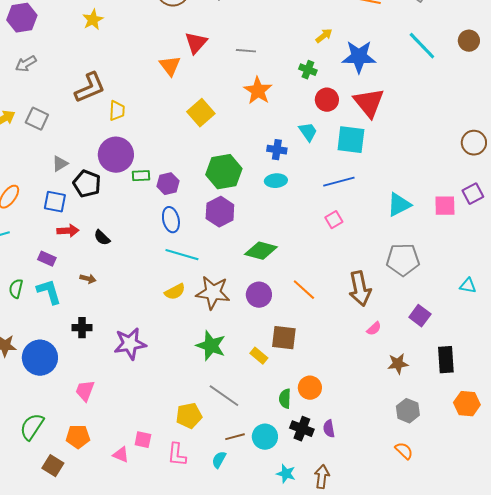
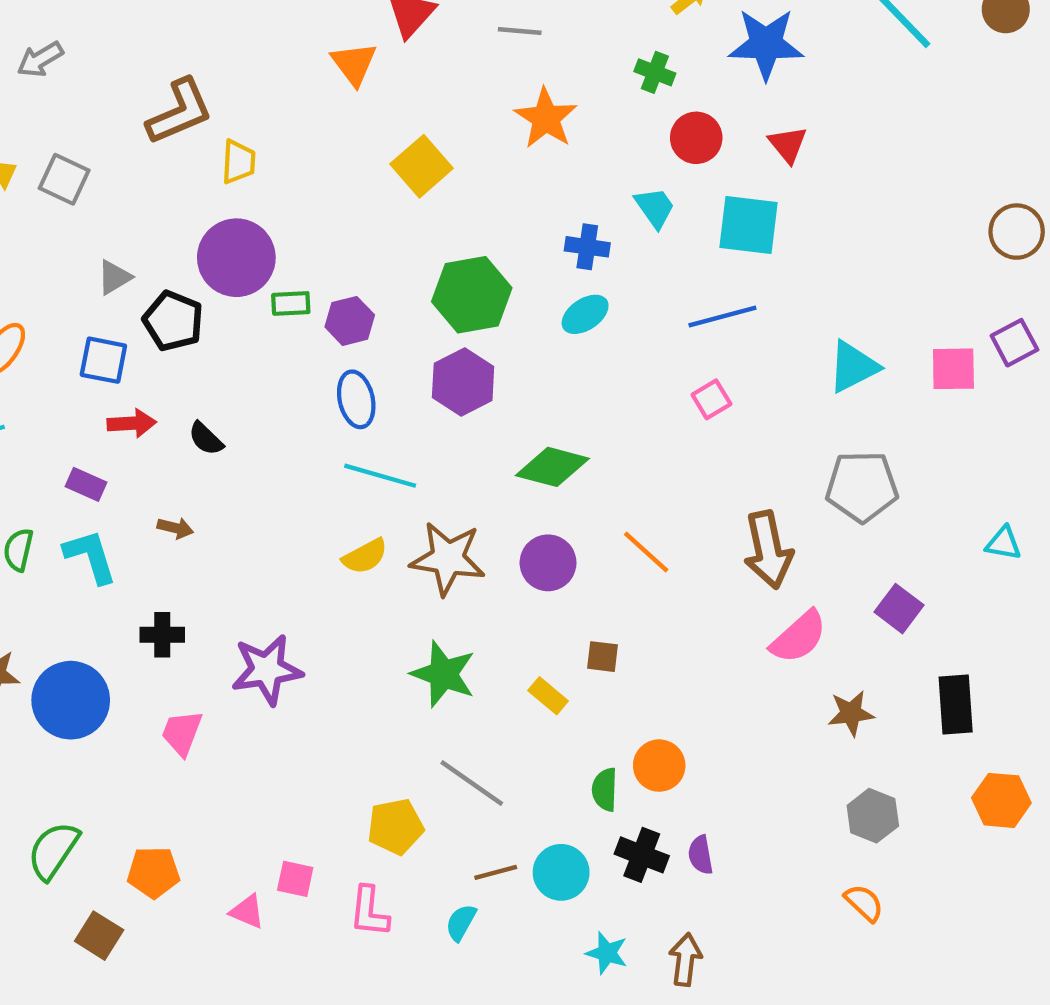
red triangle: (369, 103) -> (788, 144), size x0.6
cyan ellipse: (276, 181) -> (585, 314), turned -30
pink semicircle: (374, 329) -> (799, 637), size x1.8
brown square: (284, 338) -> (603, 657), size x0.6
pink trapezoid: (85, 391) -> (182, 733), moved

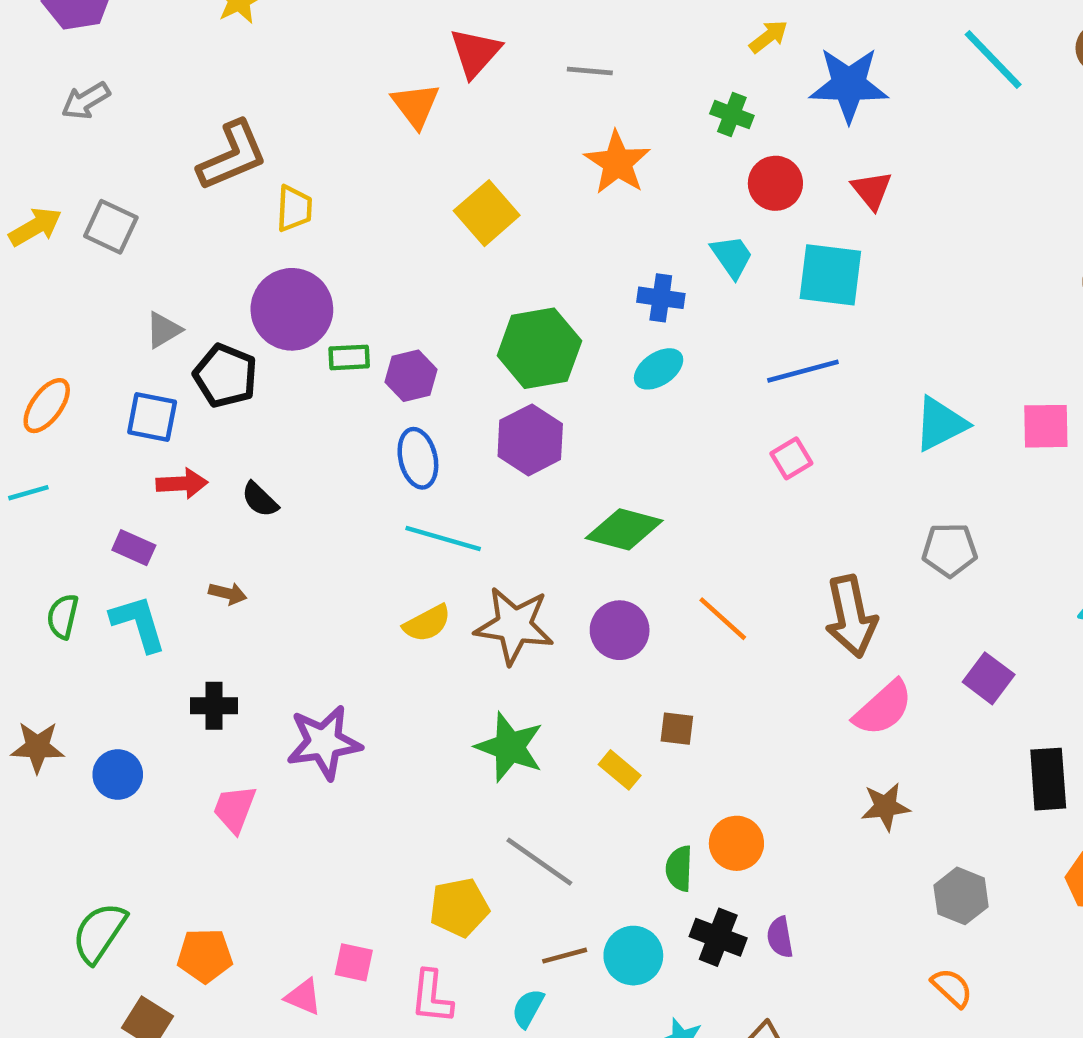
gray pentagon: (862, 487) -> (950, 550), size x0.7
blue circle: (71, 700) -> (118, 775), size x0.6
brown star: (851, 713) -> (885, 807), moved

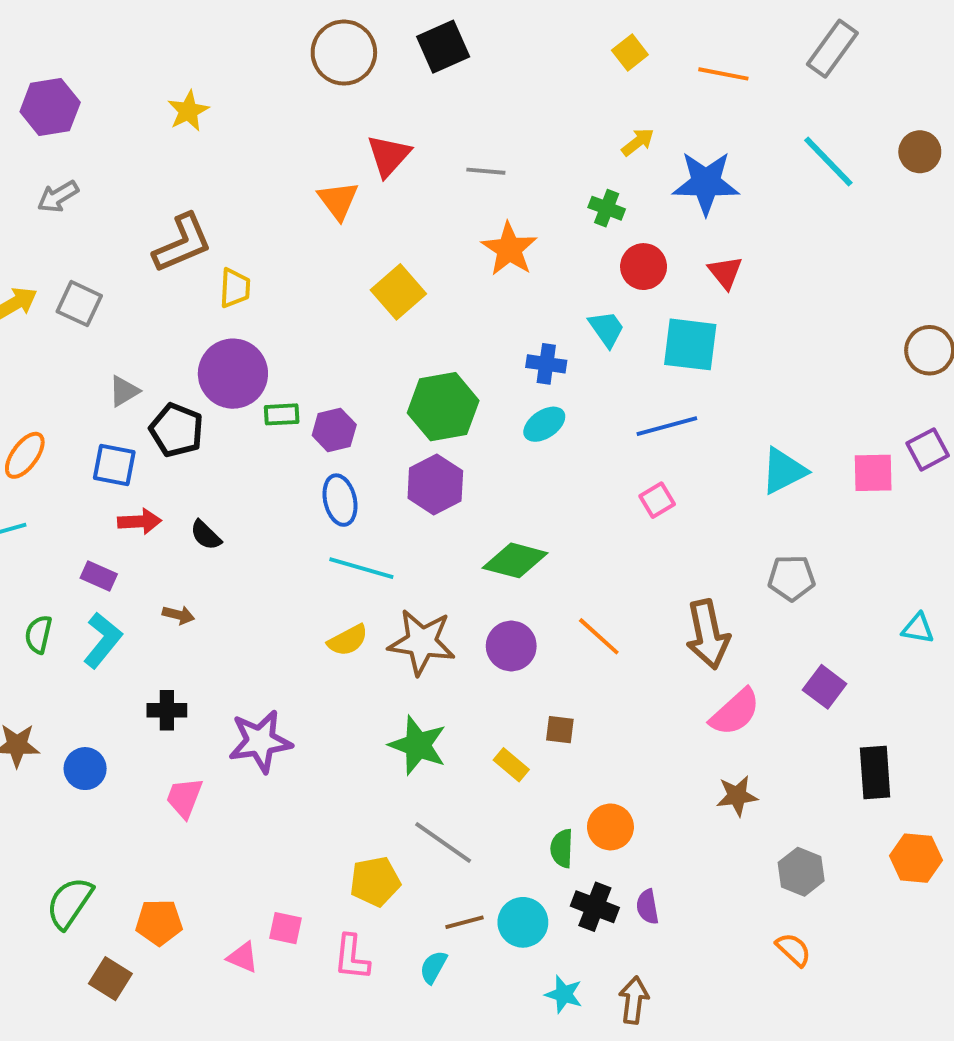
cyan L-shape: (138, 623) -> (103, 640), turned 56

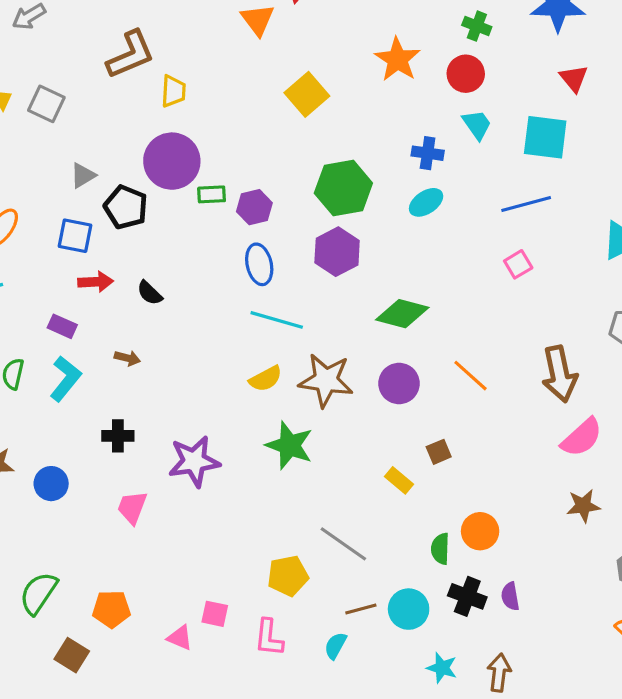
red circle: (644, 267) -> (466, 74), moved
brown square: (560, 730) -> (439, 452), turned -30
green star: (418, 745) -> (289, 445), moved

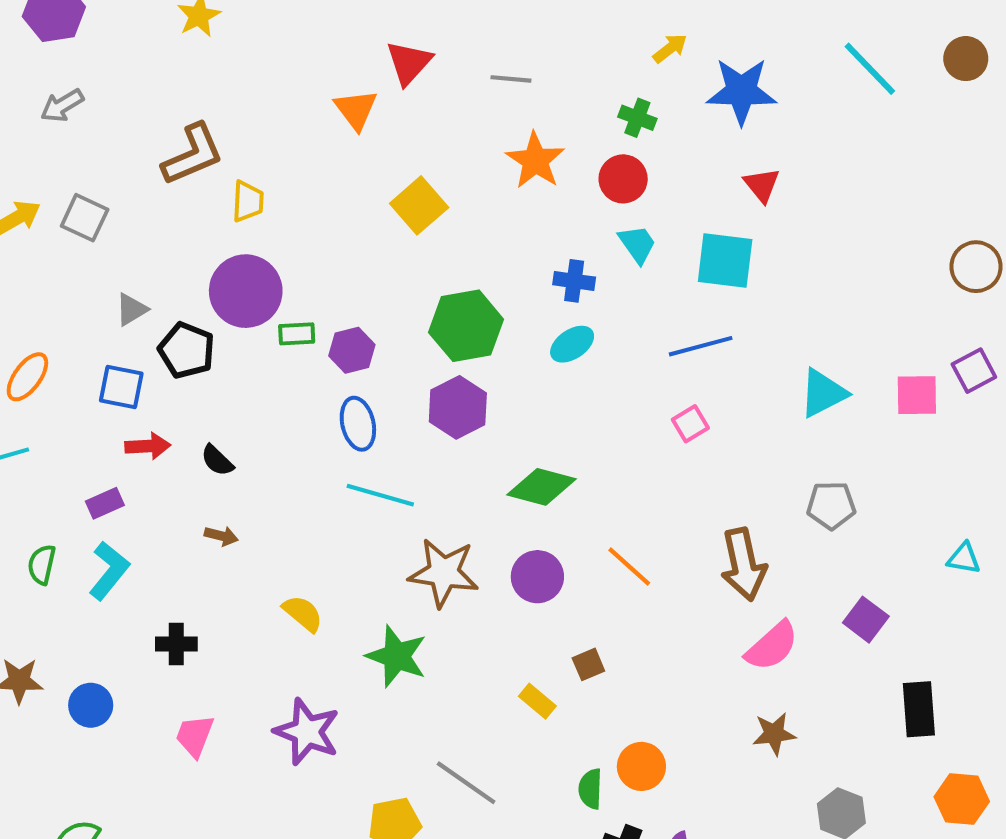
purple rectangle: (62, 326) -> (105, 503), turned -48
brown arrow: (127, 358) -> (221, 536), moved
yellow semicircle: (266, 379) -> (303, 613), moved, turned -112
purple star: (194, 461) -> (307, 732), moved, turned 30

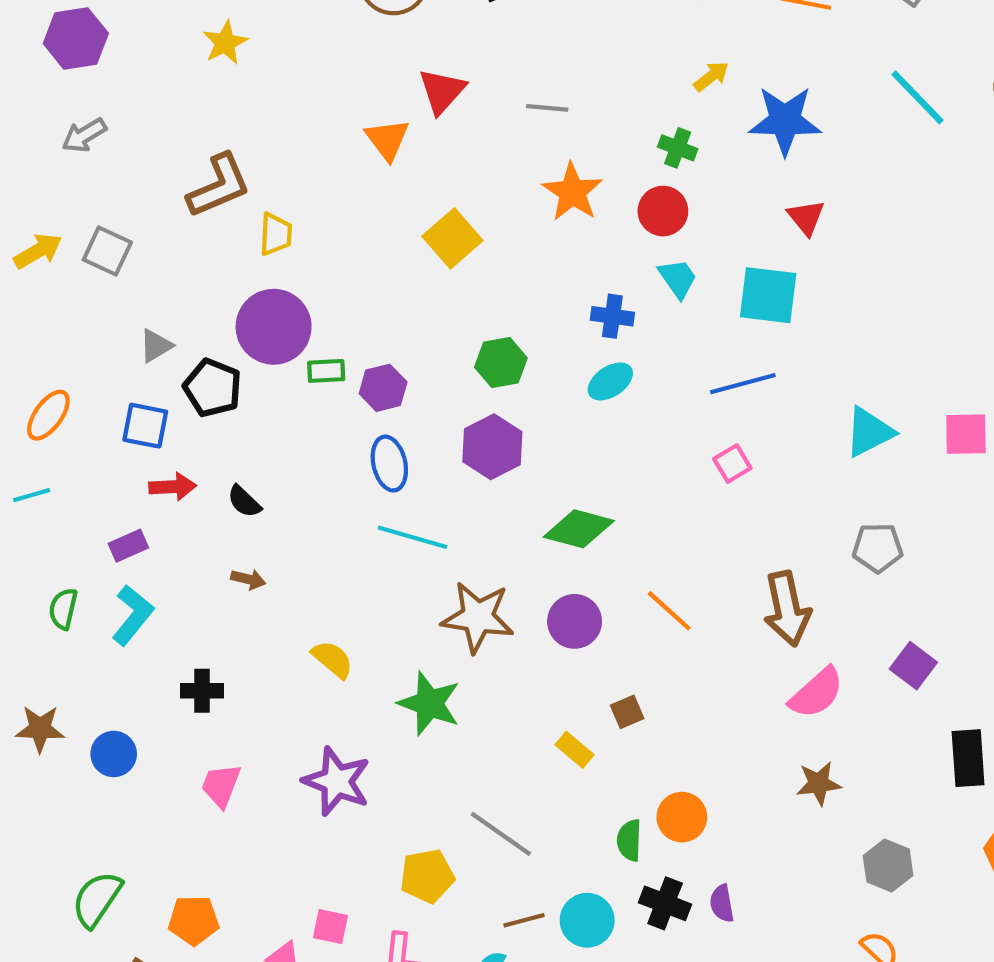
green hexagon: (466, 326) -> (501, 363), size x0.7

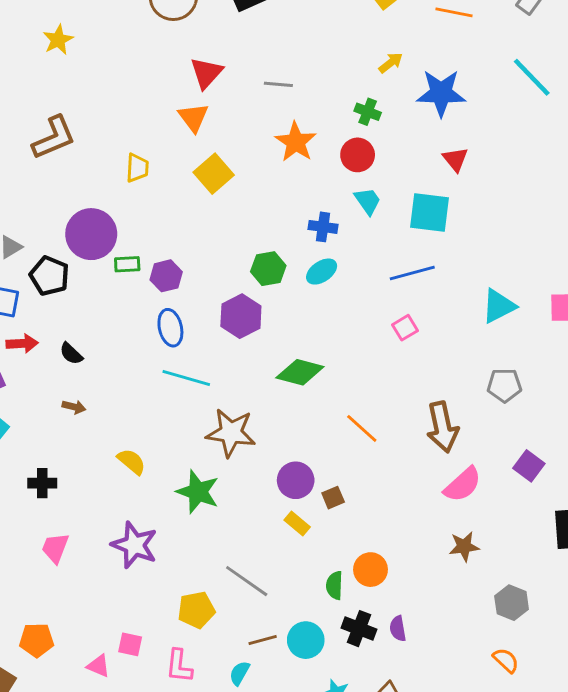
orange triangle: (387, 139) -> (193, 117), moved
yellow trapezoid: (276, 234) -> (137, 168), moved
green hexagon: (501, 363) -> (268, 269), moved
purple circle: (575, 621) -> (296, 480), moved

